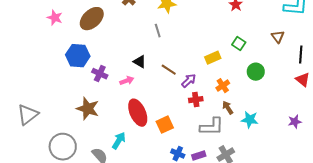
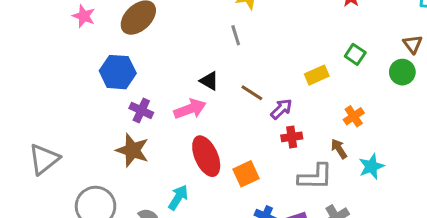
green circle: (256, 72) -> (402, 72), moved
purple cross: (100, 74) -> (141, 110), moved
pink arrow: (127, 81) -> (190, 109), size x1.5
orange cross: (223, 86) -> (354, 116), moved
cyan star: (250, 120) -> (371, 166), turned -30

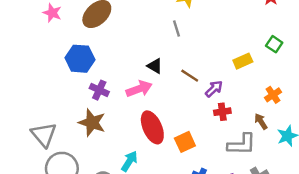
gray triangle: (44, 159) -> (44, 135), moved, turned -32

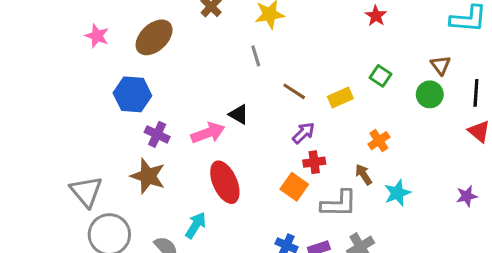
black triangle: (155, 66) -> (239, 114), moved
brown line: (190, 76) -> (294, 91), moved
orange square: (185, 142) -> (294, 187), moved, turned -30

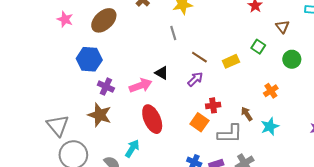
brown triangle: (441, 65) -> (282, 27), moved
purple arrow: (303, 133) -> (195, 79), moved
orange cross: (379, 141) -> (271, 91), moved

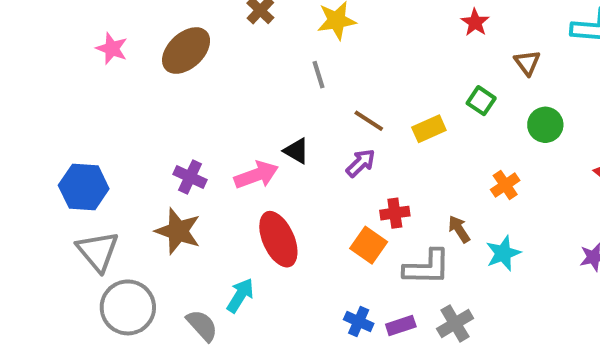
blue hexagon: (89, 59) -> (84, 187), moved

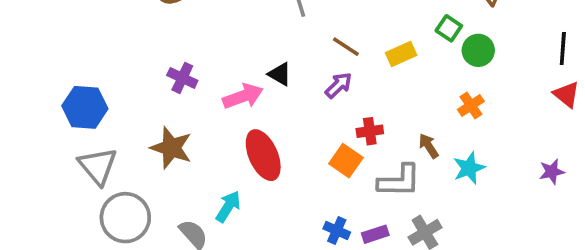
green circle: (545, 125) -> (478, 50), moved
purple cross: (190, 177) -> (182, 78), moved

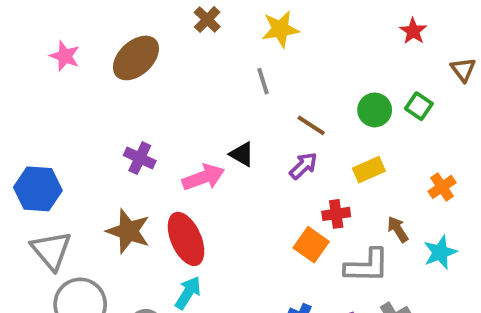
green circle: (478, 50) -> (375, 110), moved
yellow rectangle: (401, 54) -> (369, 170), moved
red ellipse: (263, 155) -> (186, 239), moved

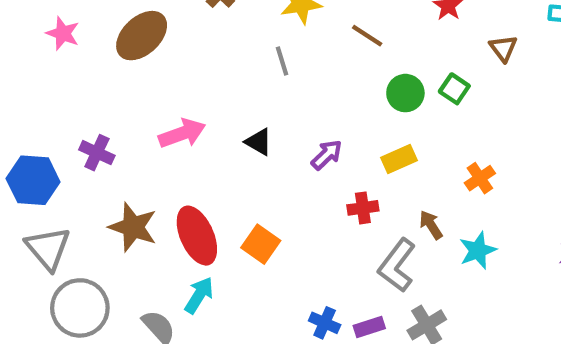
brown line: (311, 125) -> (367, 36), moved
purple cross: (140, 158) -> (97, 153), moved
pink arrow: (203, 177) -> (182, 133), moved
orange square: (311, 245) -> (261, 244), moved
gray L-shape: (367, 266) -> (397, 265), turned 126

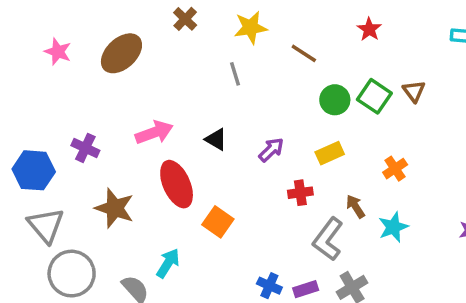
brown triangle: (503, 48) -> (414, 91), moved
green square: (454, 89) -> (374, 96), size x1.4
red ellipse: (197, 236) -> (177, 184), moved

